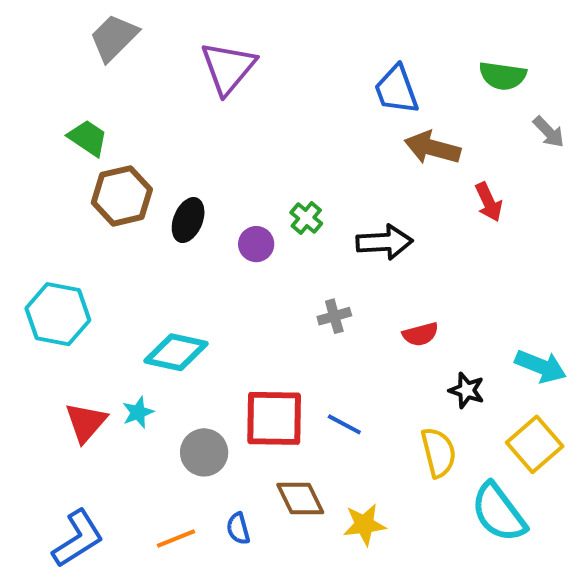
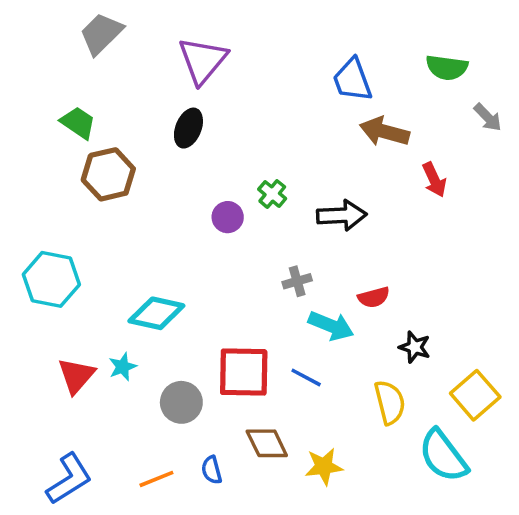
black ellipse: (188, 220) -> (188, 128), moved
cyan arrow: (541, 366) -> (331, 326), moved

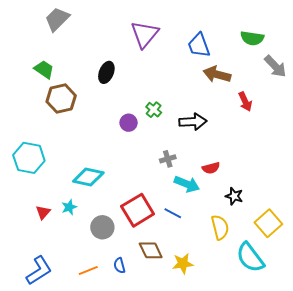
purple triangle: (203, 60) -> (145, 34), moved
gray arrow: (488, 117) -> (275, 66), size x1.4
red square: (244, 372) -> (138, 210), turned -32
red triangle: (76, 376) -> (43, 212), size x0.7

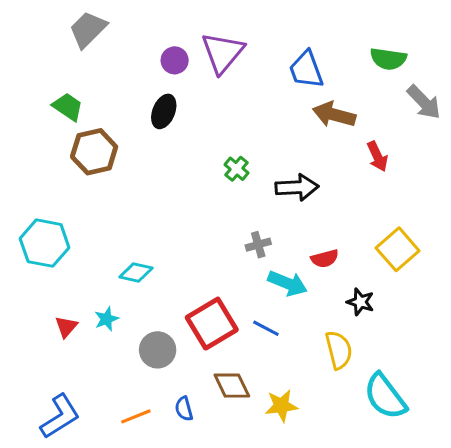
purple circle: (129, 123) -> (175, 60), moved
cyan diamond: (88, 177) -> (136, 272), size x0.7
yellow square: (268, 223) -> (398, 249), moved

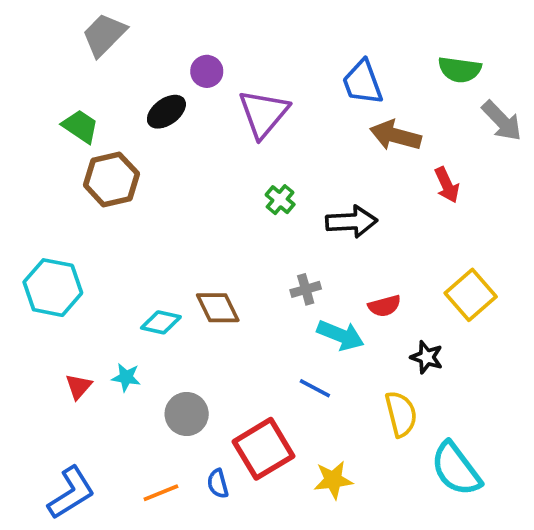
purple triangle: (223, 53) -> (264, 114), moved
black ellipse: (164, 111) -> (166, 112), moved, turned 32
cyan star: (106, 319) -> (126, 377), turned 30
red square: (212, 324) -> (264, 449), moved
brown diamond: (232, 386) -> (218, 308), moved

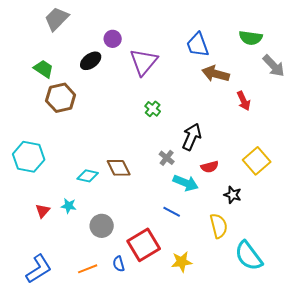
black arrow: (352, 222) -> (192, 137), moved, turned -64
gray cross: (306, 289) -> (167, 158), turned -35

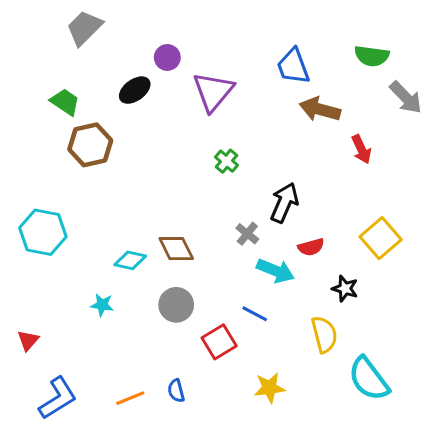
red triangle: (43, 211) -> (28, 340), moved
gray circle: (102, 226) -> (176, 305), moved
red square: (144, 245) -> (219, 342), moved, size x0.7

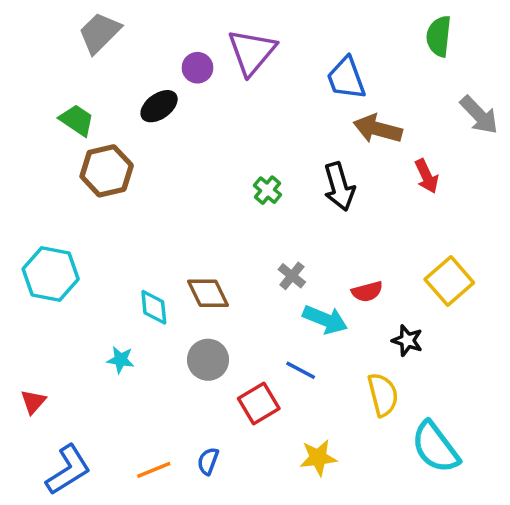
green semicircle: (372, 56) -> (439, 36), moved, turned 88
purple triangle: (213, 92) -> (252, 52), moved
black arrow: (284, 203) -> (339, 187), moved, turned 141
cyan diamond: (130, 260) -> (154, 307), turned 72
blue semicircle: (176, 391) -> (208, 461), turned 35

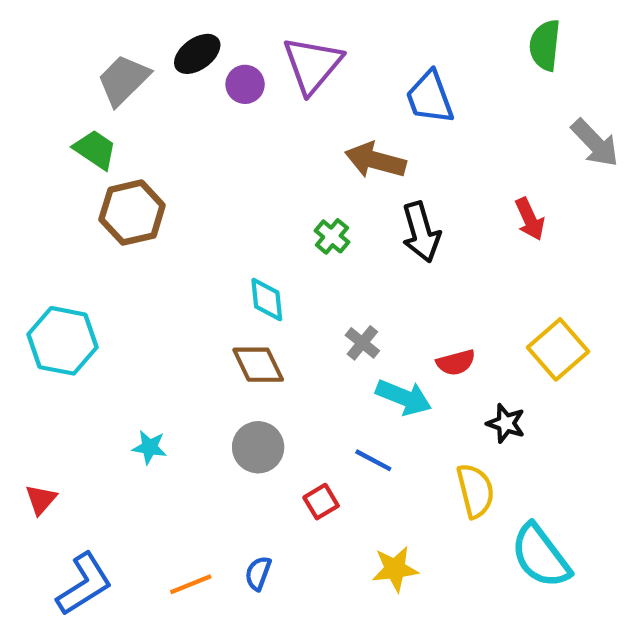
gray trapezoid: (100, 33) -> (123, 80), moved
black ellipse: (159, 106) -> (197, 54), moved
brown arrow: (378, 129) -> (375, 160), moved
cyan diamond: (154, 307) -> (267, 299), moved
red square: (259, 403) -> (321, 502), size x0.7

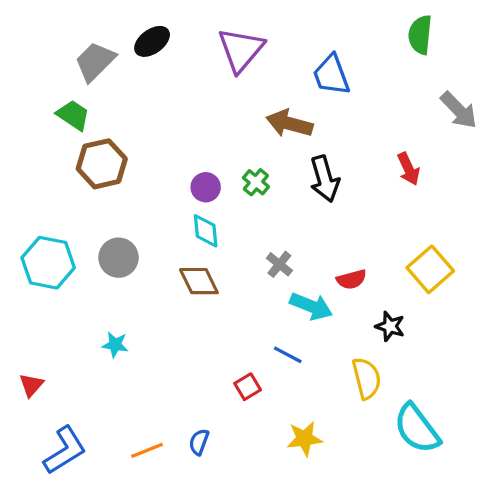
purple circle: (245, 84) -> (206, 187), moved
gray circle: (258, 447) -> (119, 258), moved

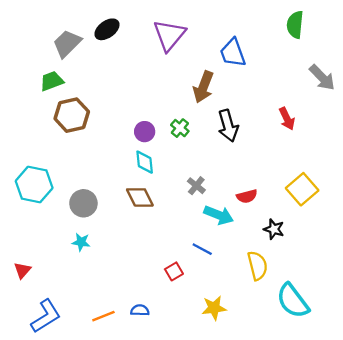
green trapezoid: (73, 115) -> (52, 81), turned -55
brown arrow: (289, 124) -> (203, 87), turned -84
gray circle: (119, 258) -> (83, 203), moved
blue semicircle: (199, 442) -> (140, 310), turned 72

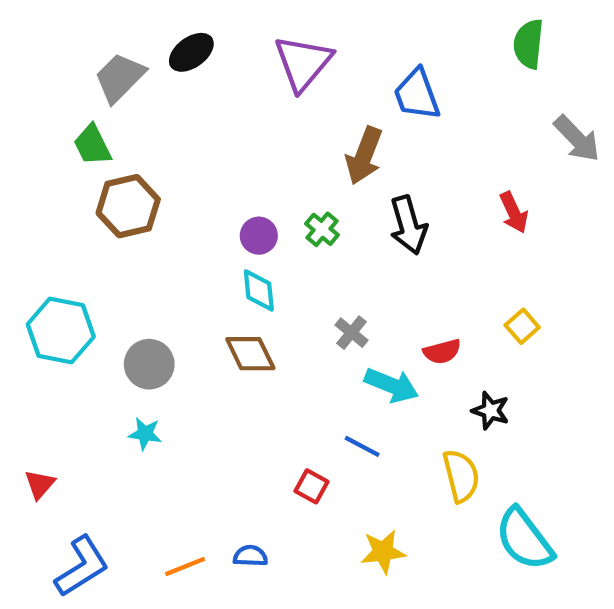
green trapezoid: (52, 81) -> (92, 145), turned -95
yellow square: (302, 189) -> (522, 326), moved, size x0.6
red square: (174, 271) -> (311, 486), turned -30

